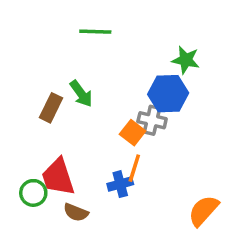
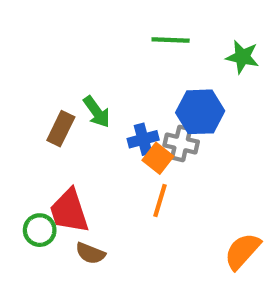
green line: (95, 32) -> (171, 40), moved
green star: (186, 60) -> (242, 57), moved
blue cross: (120, 184) -> (143, 139), moved

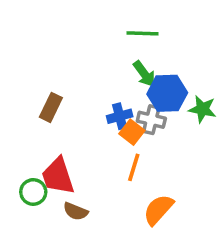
green star: (242, 57) -> (202, 109), moved
green arrow: (97, 112) -> (144, 74), moved
orange semicircle: (242, 251) -> (158, 210), moved

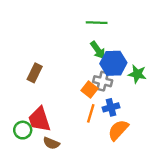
blue cross: (120, 116) -> (111, 107), moved
orange semicircle: (158, 210) -> (118, 130), moved

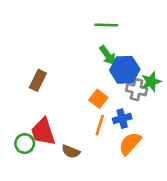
green star: (137, 74) -> (151, 82), turned -30
gray cross: (103, 81) -> (137, 90), moved
brown semicircle: (51, 143) -> (71, 151), moved

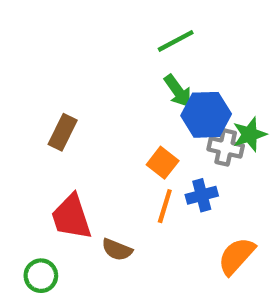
green line: (106, 25) -> (176, 41), turned -30
green circle: (25, 144) -> (41, 276), moved
orange semicircle: (130, 144) -> (236, 256), moved

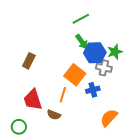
green star: (250, 134) -> (115, 52), moved
orange square: (163, 163) -> (75, 75), size x1.5
orange line: (165, 206) -> (63, 95), moved

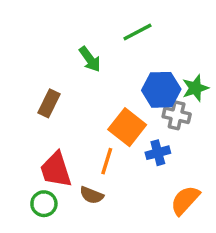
green arrow: (82, 42) -> (90, 59), moved
green circle: (19, 127) -> (44, 204), moved

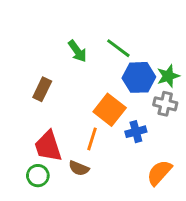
green line: (137, 32) -> (118, 48), moved, turned 65
gray cross: (177, 115) -> (165, 104), moved

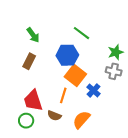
green arrow: (77, 51) -> (33, 35), moved
blue hexagon: (139, 77) -> (67, 55), moved
blue cross: (136, 132) -> (94, 90), turned -32
orange semicircle: (159, 173) -> (81, 120), moved

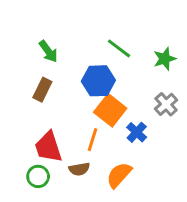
green star: (116, 52) -> (165, 59), moved
gray cross: (114, 71) -> (166, 104), turned 35
brown semicircle: (54, 116) -> (79, 169), turned -32

